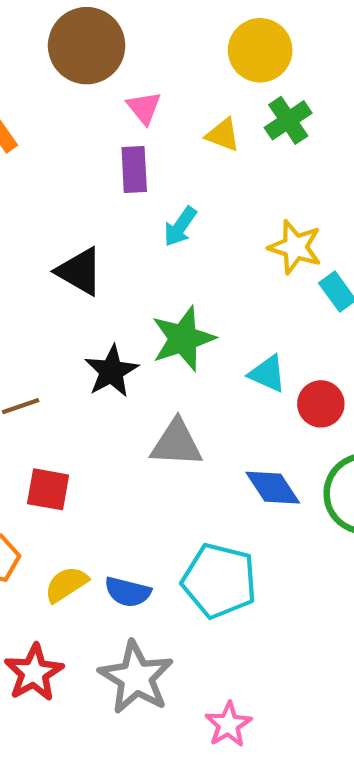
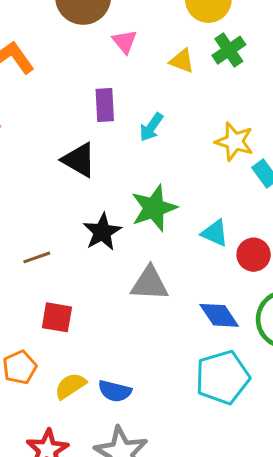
purple rectangle: (134, 169) -> (105, 105), moved
cyan pentagon: (219, 581) -> (222, 377), moved, turned -30

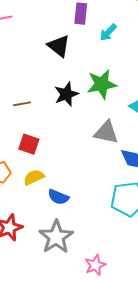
gray triangle: (149, 284) -> (106, 132), moved
yellow semicircle: (70, 386) -> (34, 177), moved

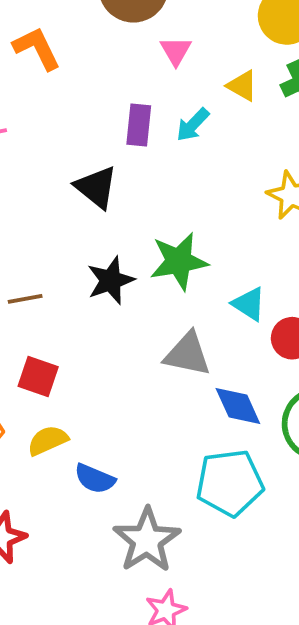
cyan arrow: (108, 32) -> (193, 125), moved
gray star: (56, 237) -> (147, 540), moved

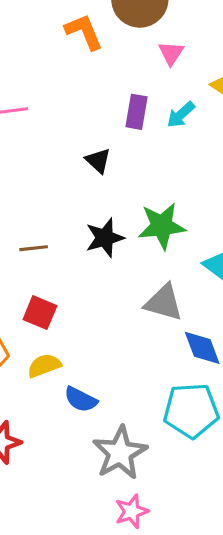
orange L-shape: (37, 48) -> (84, 32), moved
black triangle: (96, 187) -> (98, 161), size x0.7

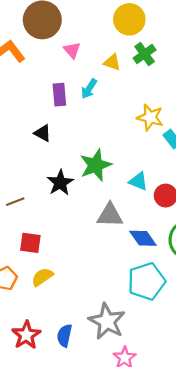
blue semicircle: (81, 399) -> (64, 336), moved, turned 90

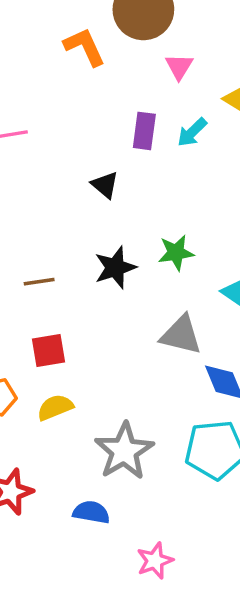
green star: (96, 165) -> (176, 253), size x0.7
red square: (30, 243) -> (48, 351), turned -30
gray star: (107, 321) -> (124, 451), moved
blue semicircle: (64, 336) -> (91, 512), moved, turned 75

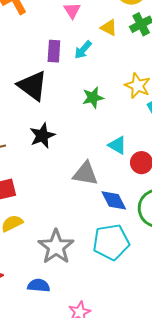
black triangle: (105, 185) -> (32, 86), size x1.8
green star: (176, 253) -> (93, 98), moved

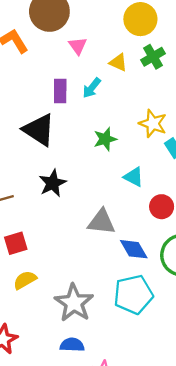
cyan triangle: (117, 145) -> (134, 177), moved
blue semicircle: (39, 285) -> (72, 345), moved

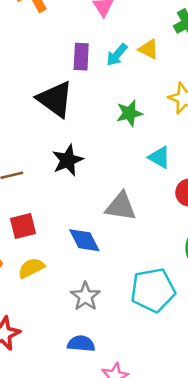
yellow triangle: (118, 62) -> (149, 49), moved
blue diamond: (134, 249) -> (84, 240), moved
gray star: (74, 303) -> (85, 296), size x0.7

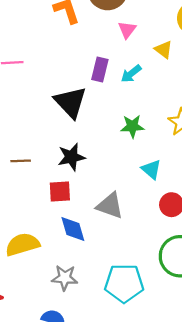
yellow triangle: (149, 49) -> (164, 50), moved
red square: (23, 226) -> (60, 191), moved
yellow semicircle: (31, 268) -> (22, 244), size x1.4
gray star: (85, 296) -> (65, 278), turned 30

